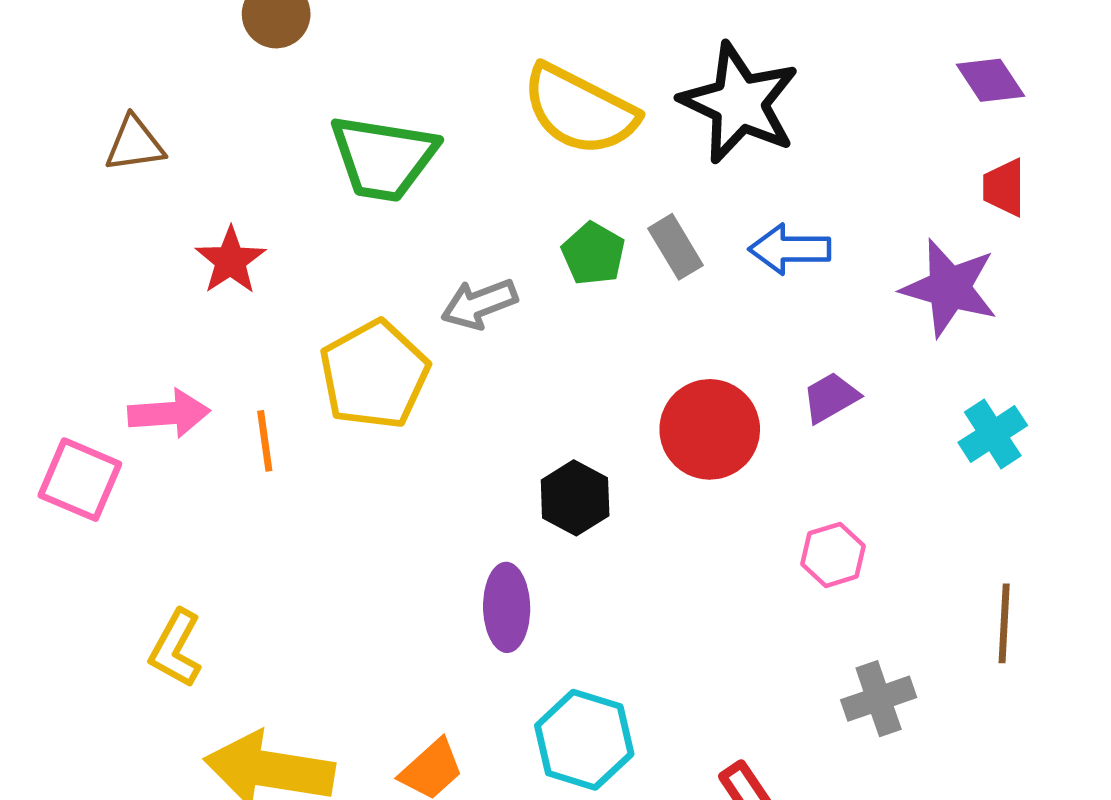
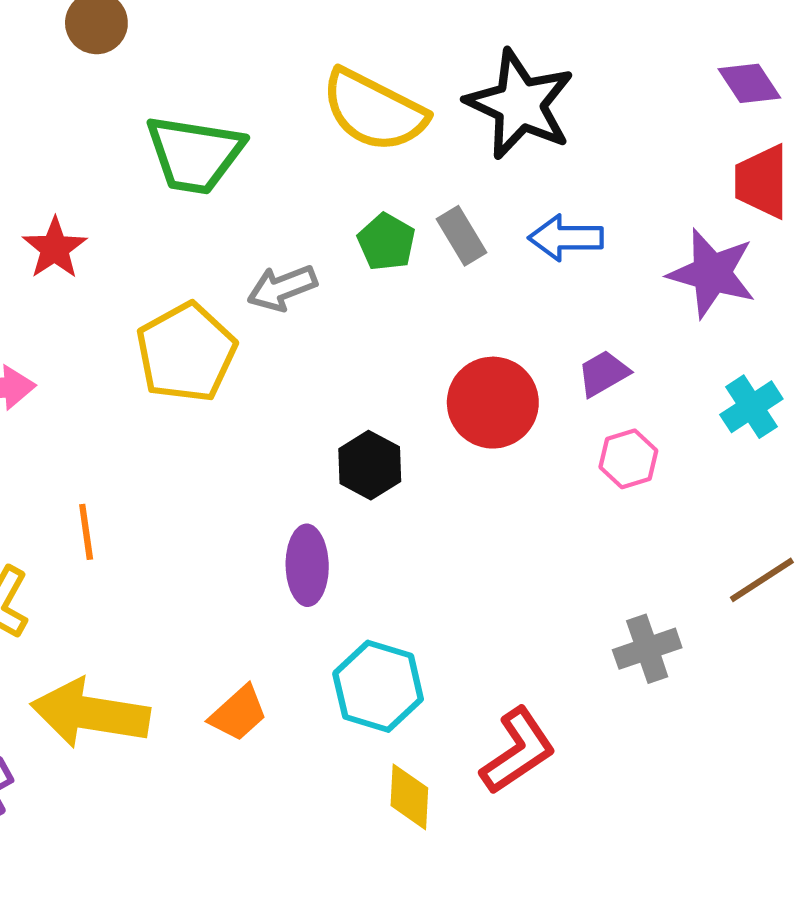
red trapezoid: (1004, 187) -> (762, 181), size x1.4
orange line: (265, 441) -> (86, 532), moved
pink hexagon: (833, 555) -> (628, 459), moved
brown line: (1004, 623) -> (762, 580), turned 54

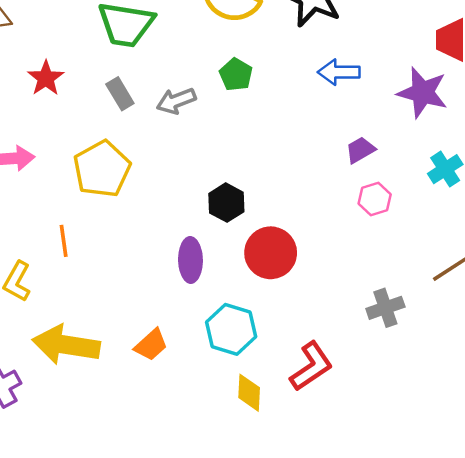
gray rectangle: (462, 236) -> (120, 94), moved
yellow pentagon: (186, 352) -> (102, 169), moved
red circle: (493, 403) -> (271, 253), moved

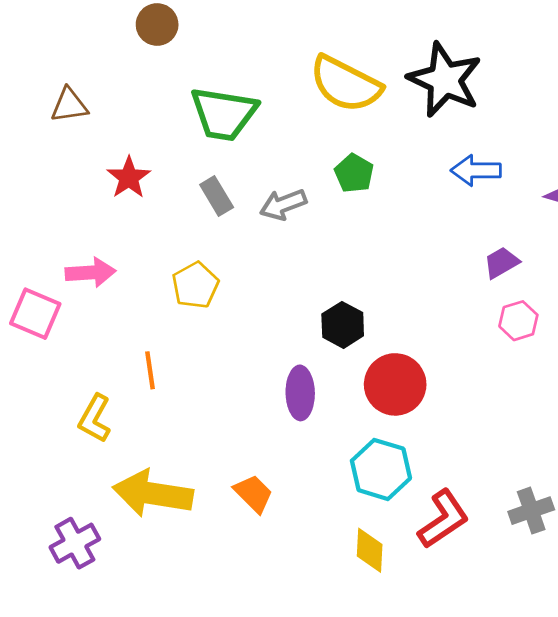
yellow pentagon: (102, 169) -> (195, 285), size x0.7
gray cross: (385, 308) -> (531, 511), moved
cyan hexagon: (231, 329) -> (381, 469), moved
orange trapezoid: (151, 345) -> (253, 494), turned -93

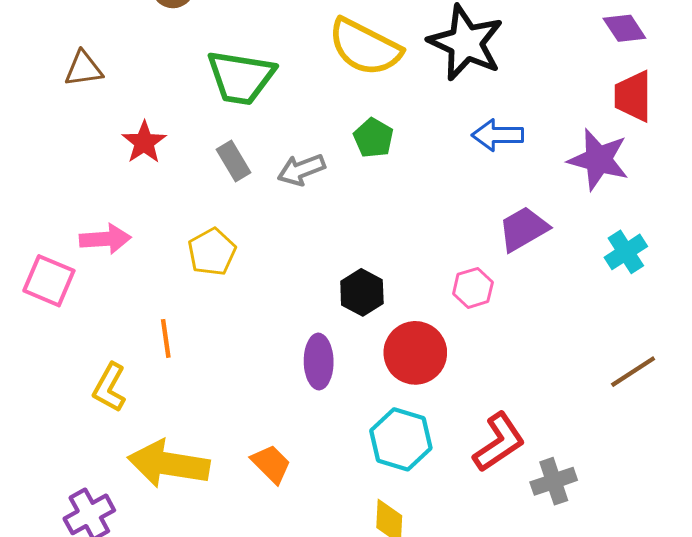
purple trapezoid: (501, 263) -> (523, 229), size x1.4
pink hexagon: (518, 321) -> (473, 288), moved
red L-shape: (443, 519) -> (499, 442), moved

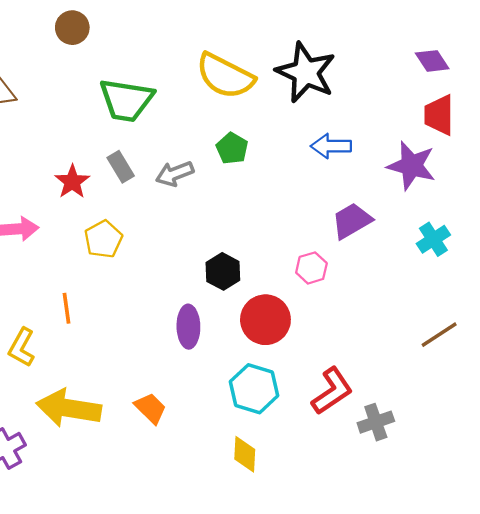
red star: (144, 142) -> (72, 182), moved

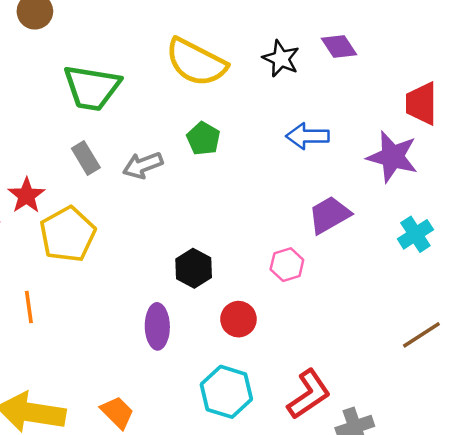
purple diamond: (432, 61) -> (339, 46), moved
black star: (306, 72) -> (281, 59), size x0.6
red star: (72, 182) -> (26, 196), moved
yellow pentagon: (103, 239) -> (68, 234), size x1.4
red circle: (265, 320) -> (238, 319), size x0.7

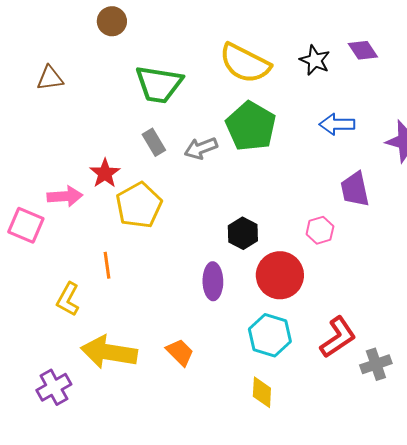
green pentagon: (203, 139) -> (251, 126), size x1.8
purple trapezoid: (329, 215) -> (355, 189), turned -72
red circle: (238, 319) -> (280, 275), size x1.6

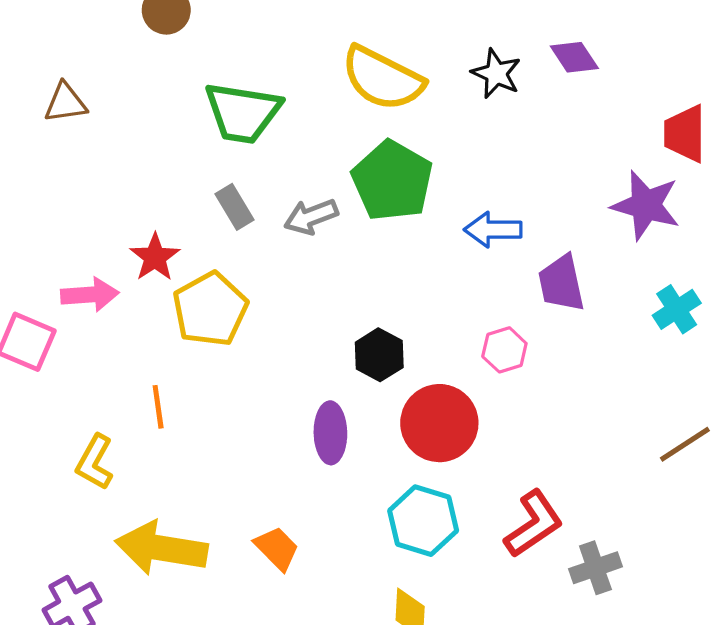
blue arrow: (337, 124) -> (493, 230), moved

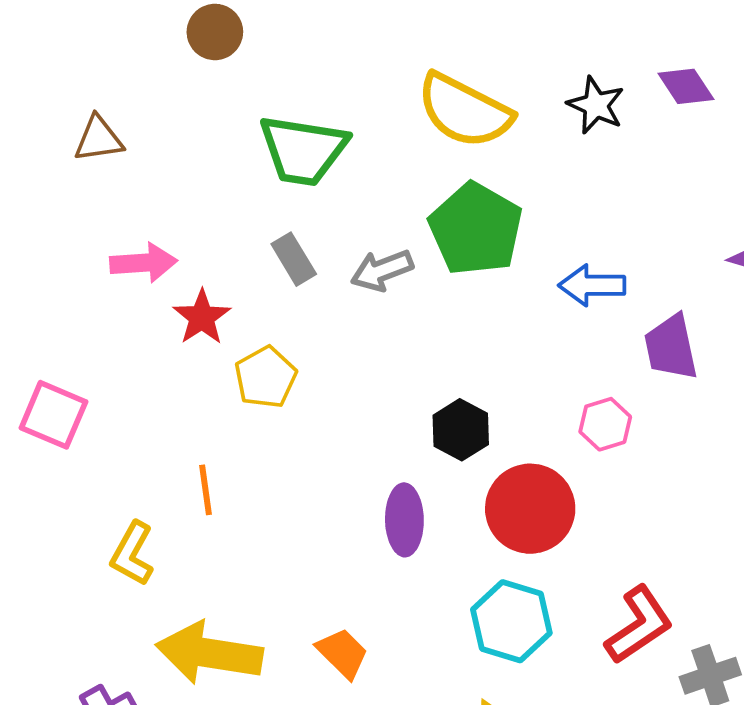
pink arrow: (90, 295) -> (144, 263), moved
yellow pentagon: (210, 309) -> (266, 377), size x0.7

